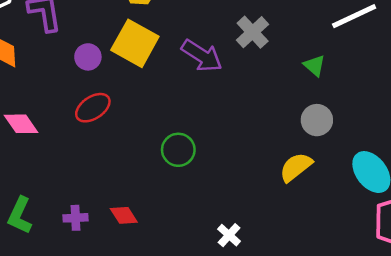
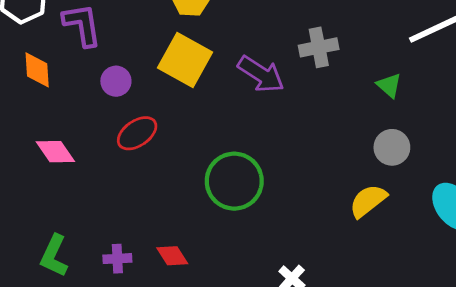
gray cross: (253, 32) -> (319, 47), turned 32
purple circle: (88, 57) -> (116, 81), moved
green circle: (178, 150) -> (234, 181), size x1.5

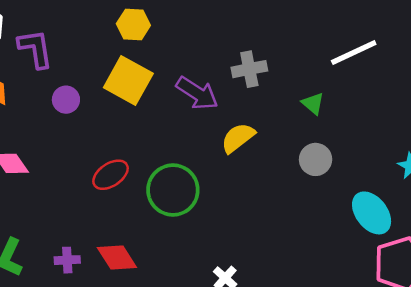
red ellipse: (137, 133) -> (111, 175), moved
yellow semicircle: (368, 201) -> (238, 138), moved
red diamond: (172, 256) -> (117, 257), size x1.4

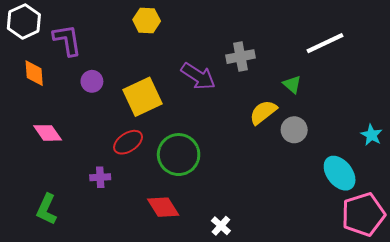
yellow square: (128, 81) -> (142, 97), moved, turned 36
yellow semicircle: (238, 138) -> (263, 112), moved
red diamond: (117, 257) -> (163, 207), moved
purple cross: (67, 260) -> (100, 177), moved

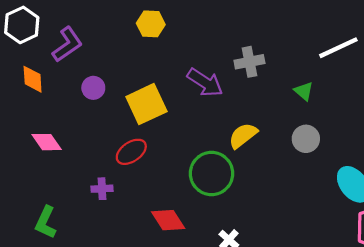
purple L-shape: (67, 40) -> (67, 44), turned 64
yellow semicircle: (263, 112) -> (243, 136), moved
green circle: (179, 155) -> (212, 174), moved

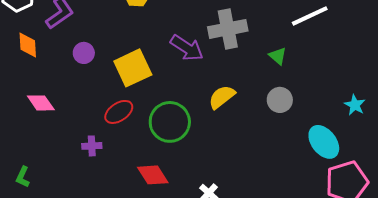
gray cross: (249, 62) -> (228, 29), size x1.4
green circle: (212, 174) -> (170, 122), moved
green L-shape: (46, 222) -> (23, 177), moved, size x0.7

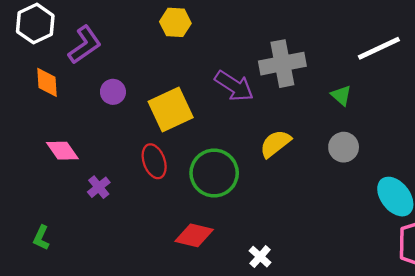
red ellipse: (119, 112) -> (154, 161), turned -76
purple cross: (92, 146) -> (99, 187), moved, turned -36
red diamond: (153, 175) -> (194, 235), turned -44

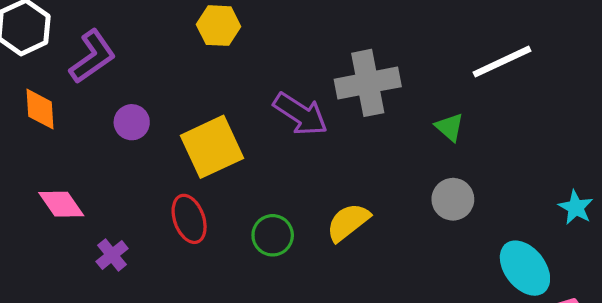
yellow semicircle: (275, 144) -> (348, 222), moved
green circle: (214, 173) -> (273, 235), size x0.6

